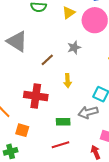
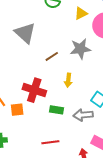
gray star: (74, 48) -> (80, 49), size x1.5
green rectangle: (63, 122) -> (57, 110), moved
orange square: (22, 130) -> (17, 110), moved, turned -32

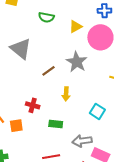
gray star: (80, 49) -> (77, 62), turned -30
red cross: (34, 90) -> (33, 105), size x0.6
gray arrow: (83, 115) -> (82, 141), moved

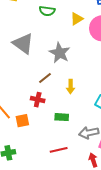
gray star: (77, 62) -> (60, 53), moved
brown line: (48, 71) -> (45, 78), moved

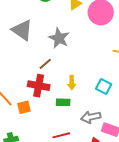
yellow arrow: (71, 87) -> (72, 83), moved
red cross: (38, 100) -> (39, 86), size x1.5

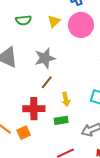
gray star: (59, 38) -> (45, 58), turned -30
brown line: (45, 64) -> (47, 82), moved

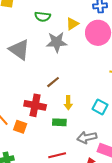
gray star: (45, 58) -> (57, 42), moved
orange square: (24, 133) -> (20, 127), turned 32

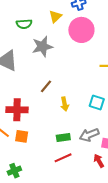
yellow triangle: (72, 24) -> (55, 16), moved
red cross: (35, 105) -> (17, 110), moved
green rectangle: (59, 122) -> (63, 138), moved

